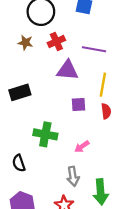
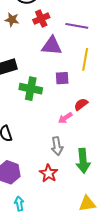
red semicircle: (106, 111) -> (81, 104), moved, turned -120
green cross: (45, 134) -> (31, 89), moved

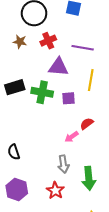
green cross: (31, 89) -> (42, 92), moved

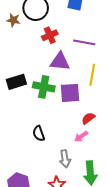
brown star: (20, 42) -> (13, 20), moved
purple square: (68, 98) -> (70, 93), size x1.5
pink arrow: (72, 137) -> (81, 136), moved
black semicircle: (14, 152) -> (39, 133), moved

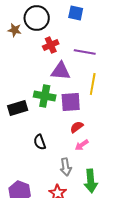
black rectangle: (16, 82) -> (18, 108), moved
red semicircle: (88, 118) -> (77, 127), moved

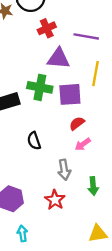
green arrow: (91, 181) -> (93, 186), size x0.7

